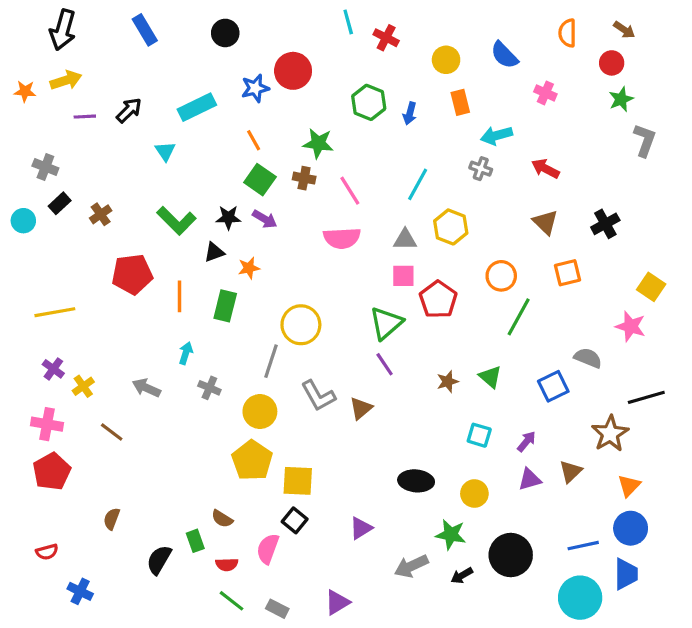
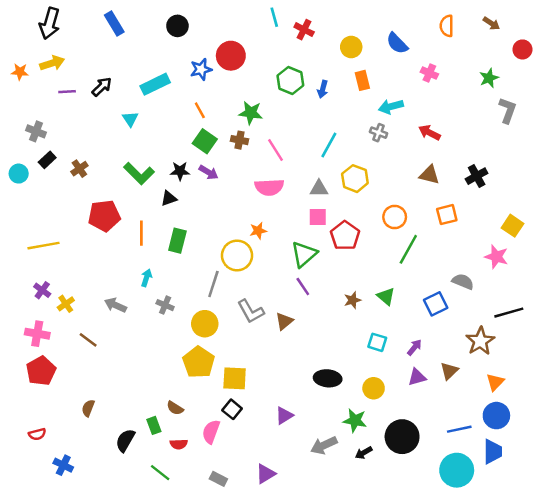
red circle: (612, 63) -> (522, 49), moved
brown triangle: (545, 222) -> (429, 175), turned -30
orange star: (249, 268) -> (258, 231), moved
green line: (232, 601) -> (160, 473), moved

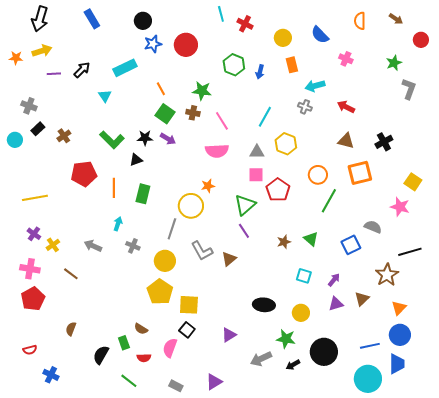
blue star: (201, 69) -> (153, 44), moved
orange square: (447, 215) -> (360, 173), size x1.4

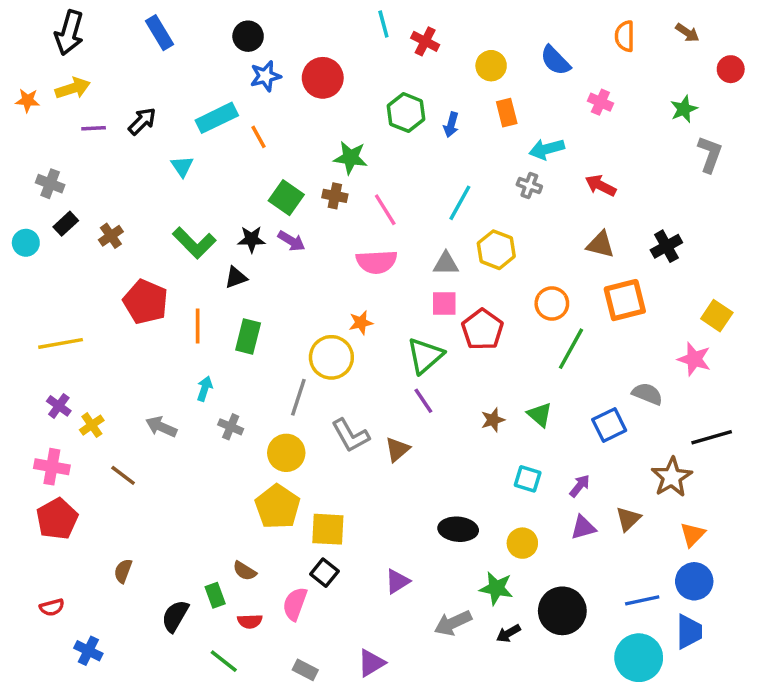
orange line: (161, 89) -> (258, 137), moved
red pentagon: (84, 174) -> (146, 302), turned 30

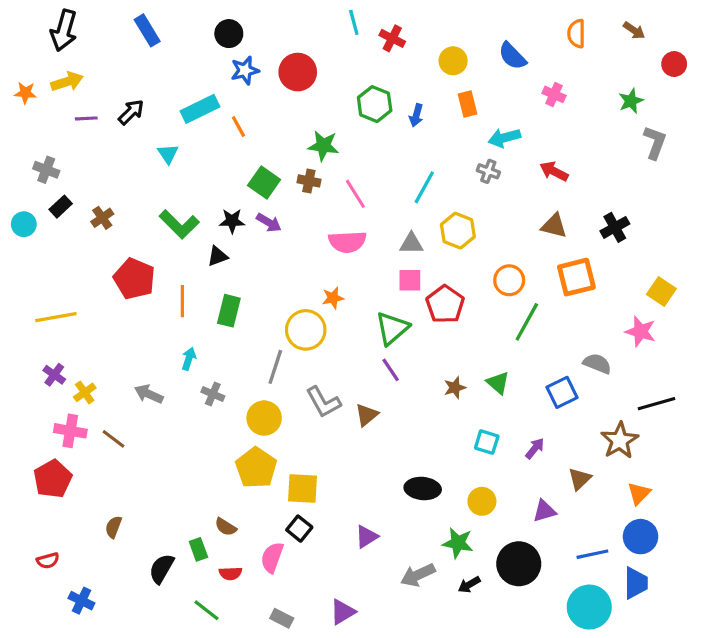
pink cross: (52, 467) -> (70, 431), moved
purple triangle: (583, 527) -> (544, 511), moved

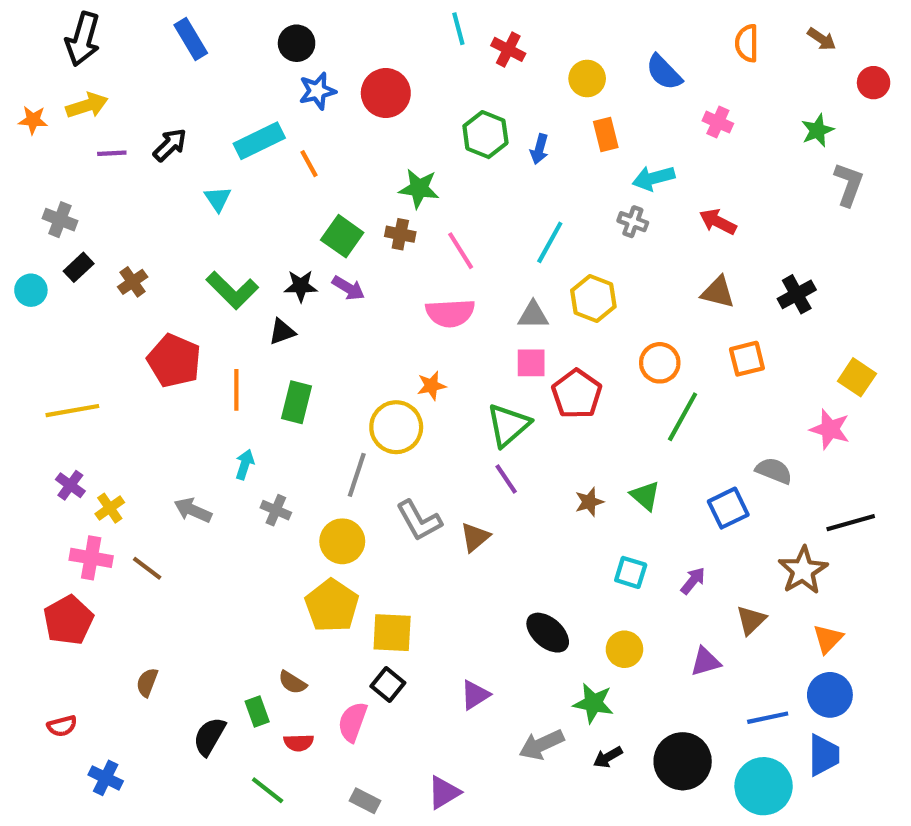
orange square: (576, 277) -> (747, 359), size x0.7
black ellipse: (423, 489) -> (548, 633), turned 36
black circle: (519, 564) -> (683, 761), moved

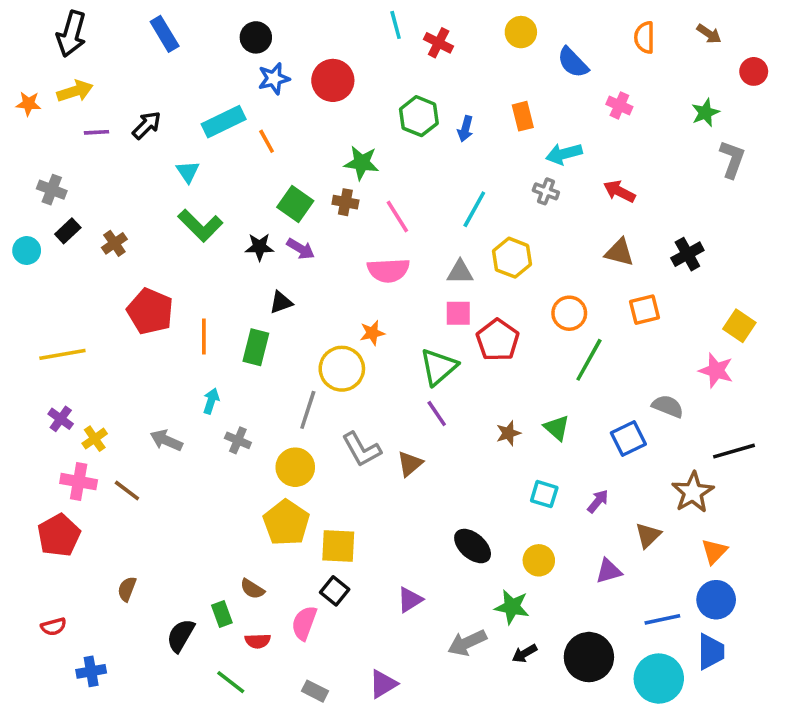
yellow circle: (587, 78) -> (521, 32), moved
green L-shape: (232, 290) -> (200, 225), moved
black triangle: (282, 332) -> (281, 302), moved
blue cross: (106, 778) -> (91, 671), turned -36

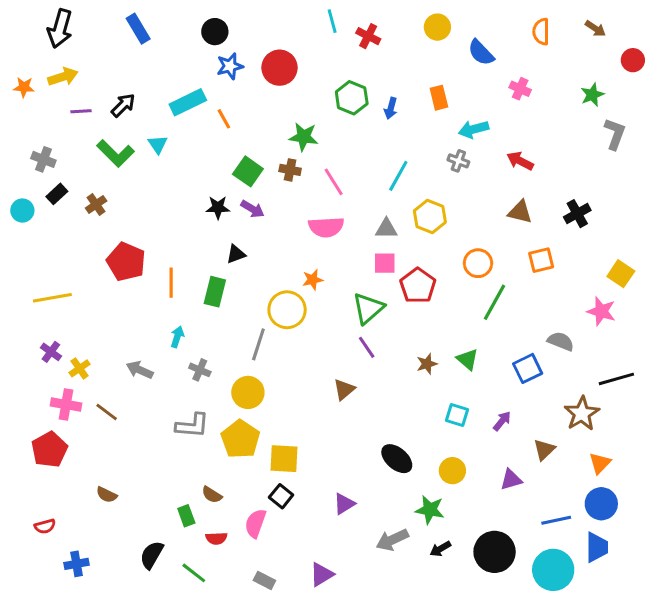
green L-shape: (200, 225) -> (116, 153), moved
gray L-shape: (362, 449) -> (192, 426), moved, turned -56
brown semicircle: (127, 589) -> (107, 495), turned -85
black semicircle: (181, 636) -> (152, 555), moved

